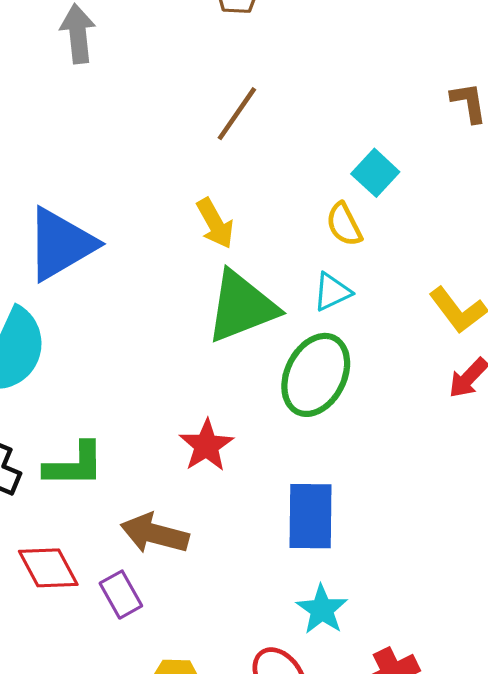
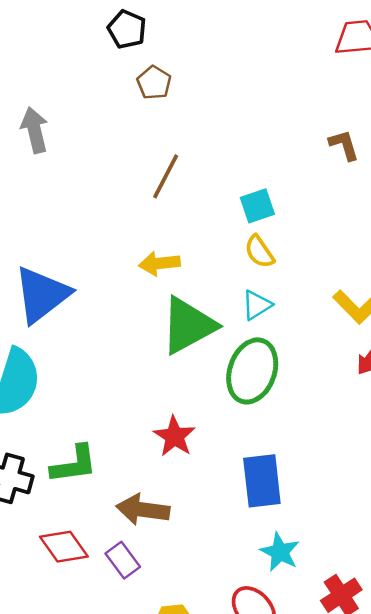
cyan square: (375, 173) -> (257, 206), moved, turned 36
yellow arrow: (215, 223) -> (159, 263), turned 120

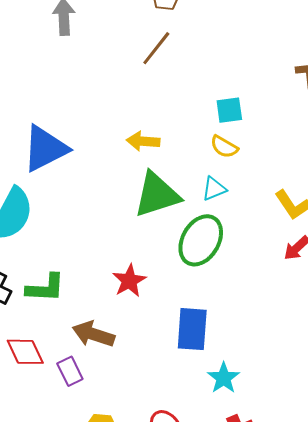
brown line: (166, 176) -> (156, 48), moved
yellow semicircle: (259, 252) -> (224, 147), turned -36
cyan star: (280, 552) -> (224, 378), moved

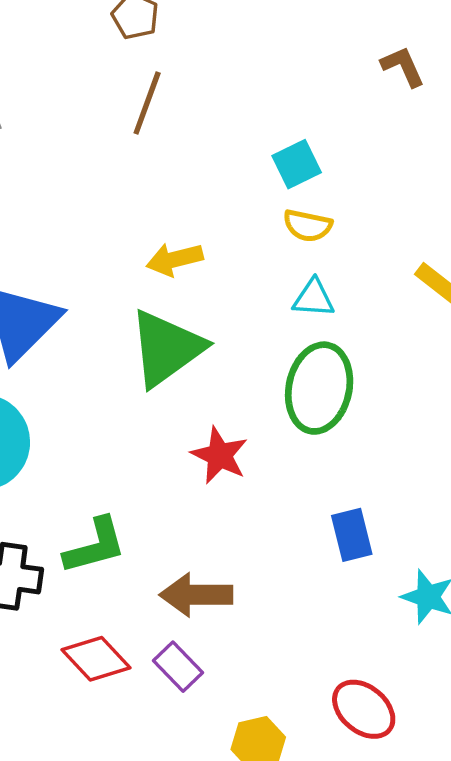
cyan triangle: (214, 189) -> (313, 298), turned 44
green triangle: (157, 195) -> (166, 348), moved
red star: (129, 281) -> (220, 455), moved
blue rectangle: (192, 329) -> (352, 535), size x0.7

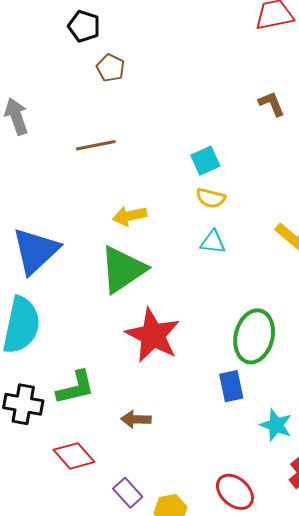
brown line: (147, 103) -> (96, 145), moved, turned 57
green ellipse: (319, 388) -> (254, 336), moved
red star: (220, 455) -> (153, 335), size x1.6
brown arrow: (196, 595) -> (136, 419), size x0.7
purple rectangle: (178, 667) -> (128, 493), moved

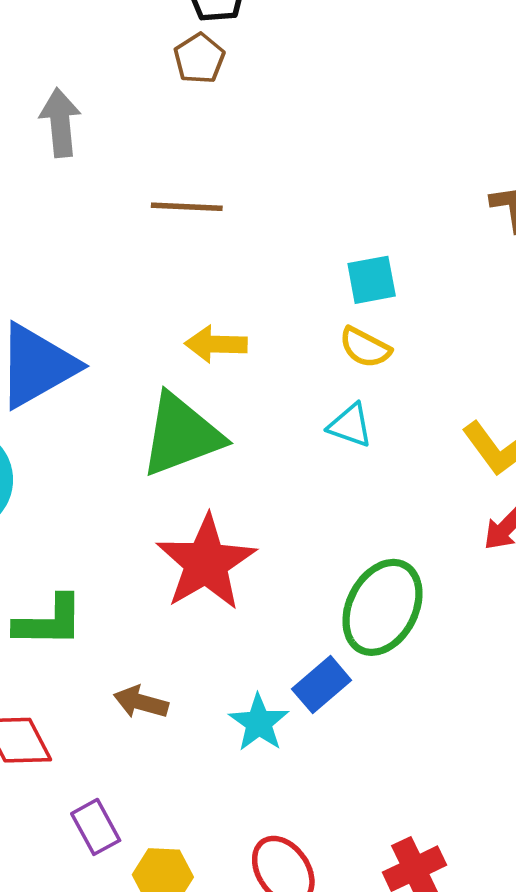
brown pentagon: (111, 68) -> (199, 58), moved
blue rectangle: (231, 386) -> (322, 685), turned 48
cyan star: (276, 425) -> (259, 723), moved

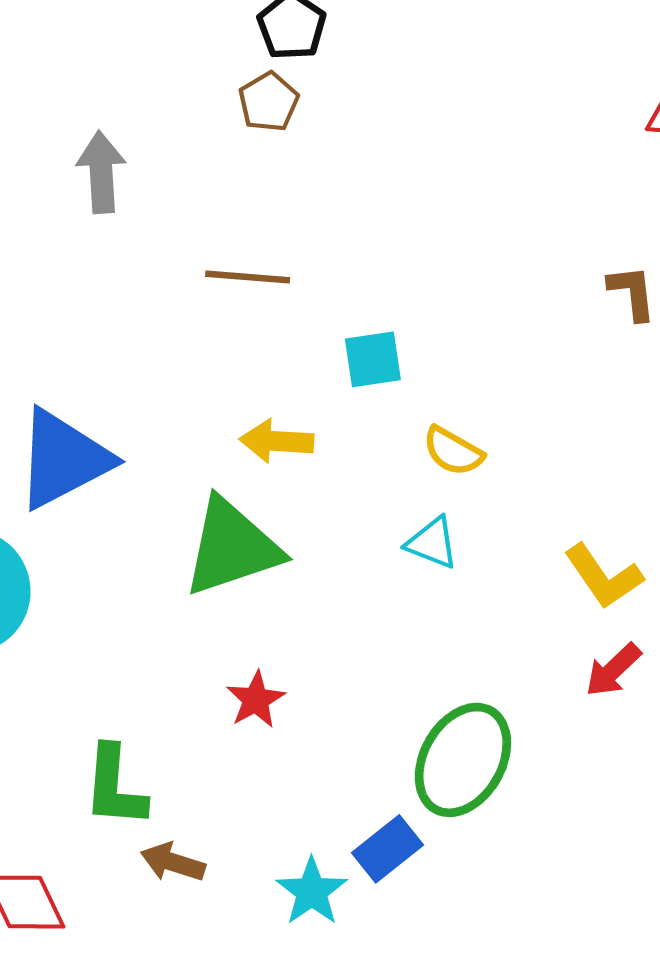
cyan square: (372, 280) -> (373, 359), moved
red star: (206, 563) -> (256, 700), size x0.5
green L-shape: (49, 621) -> (115, 787), moved, turned 92

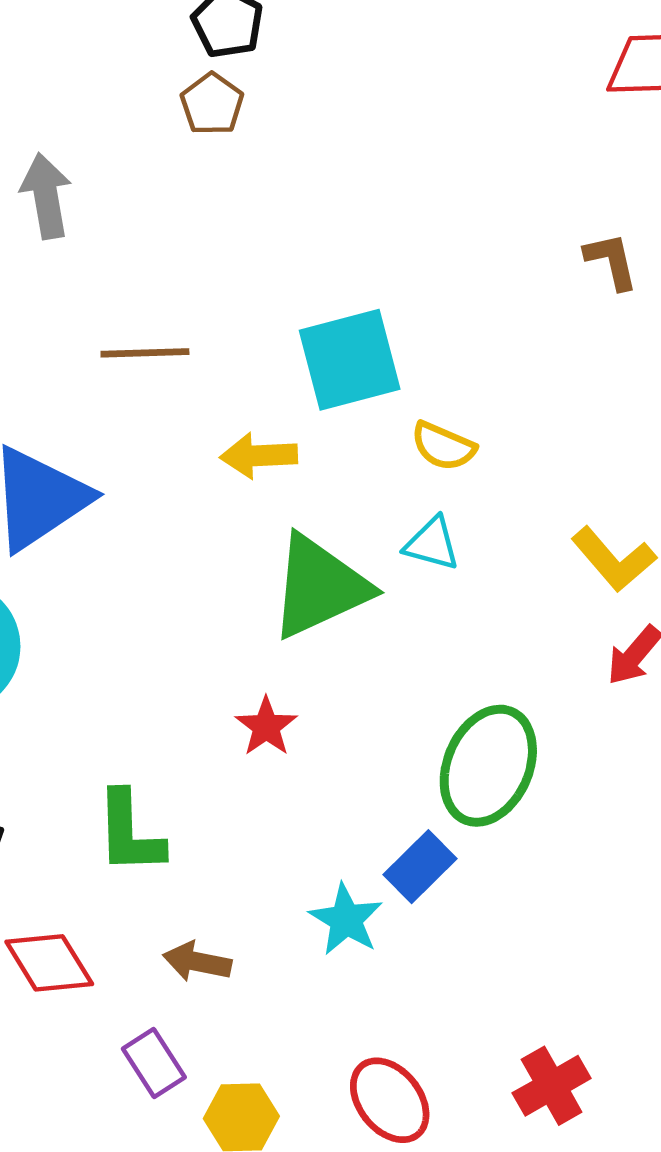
brown line: (248, 277) -> (145, 353), moved
cyan square: (373, 359) -> (350, 360), size x1.6
green triangle: (232, 547) -> (319, 587), moved
brown arrow: (173, 862) -> (197, 962), moved

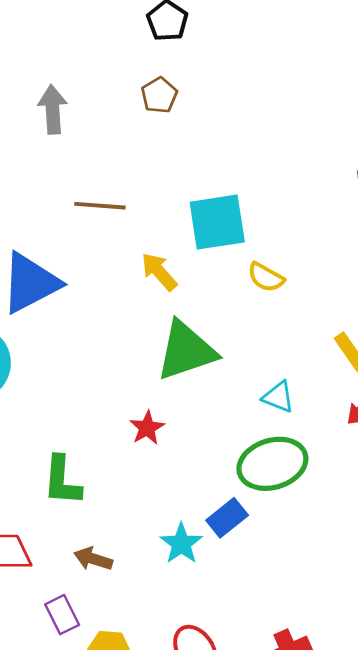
brown pentagon: (212, 104) -> (159, 95), moved
yellow arrow: (259, 456) -> (159, 272), turned 45
cyan triangle: (432, 544) -> (278, 397), moved
green ellipse: (488, 766) -> (272, 464), turned 44

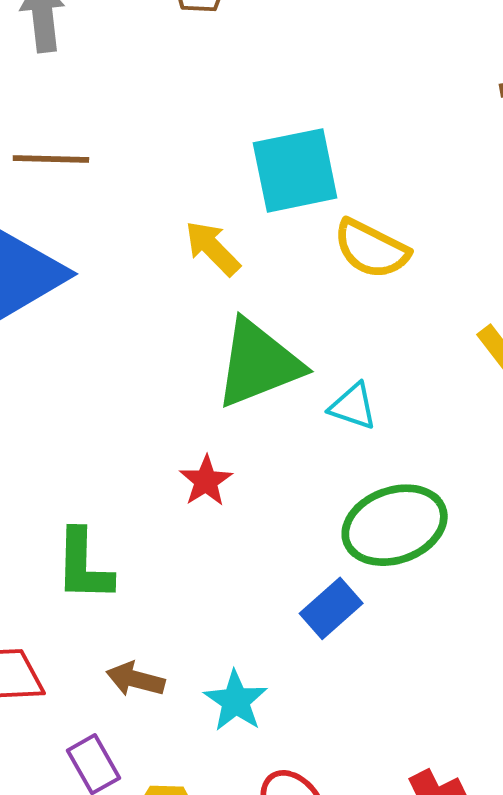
brown line: (100, 206) -> (51, 159), moved
yellow semicircle: (266, 277) -> (371, 249), size x1.4
cyan triangle: (278, 397) -> (353, 406), moved
cyan star: (181, 544) -> (236, 701), moved

